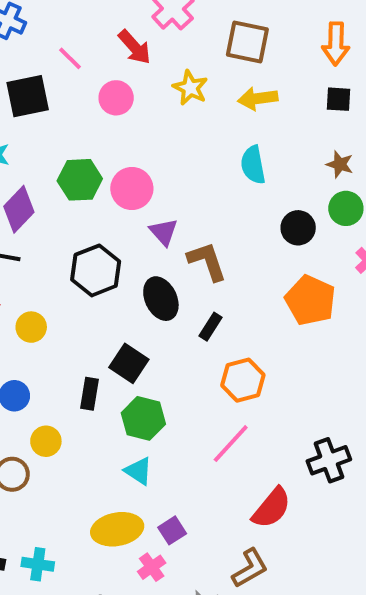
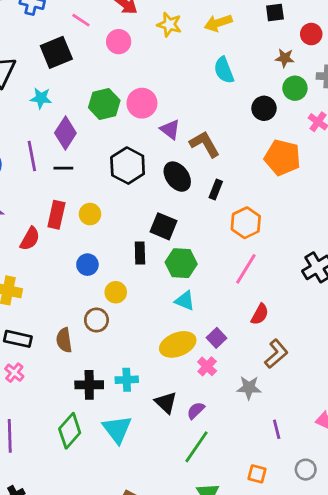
red semicircle: (272, 508) -> (260, 314), moved, size x0.7

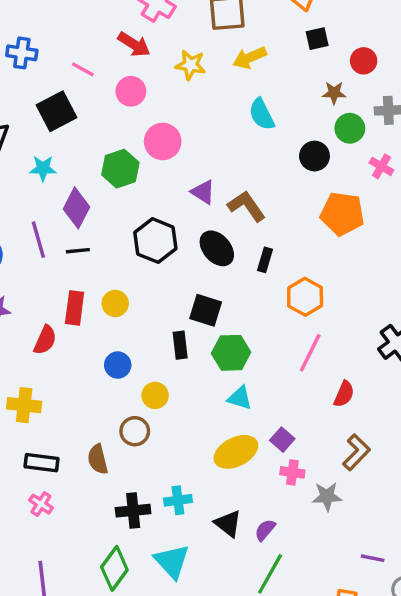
pink circle: (142, 103) -> (163, 141), moved
red semicircle: (260, 314) -> (344, 394), moved
pink cross: (207, 366) -> (292, 472), moved, turned -30
purple line: (277, 429) -> (373, 558), moved, turned -60

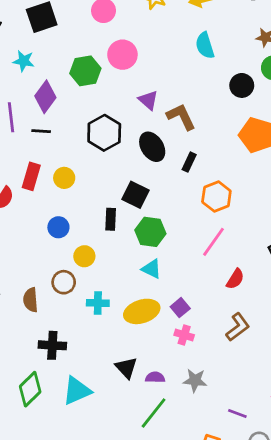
gray star: (327, 496) -> (195, 380), moved
cyan cross: (178, 500) -> (98, 303), moved
purple semicircle: (265, 530) -> (155, 377), turned 42
cyan triangle: (172, 561) -> (77, 391), turned 40

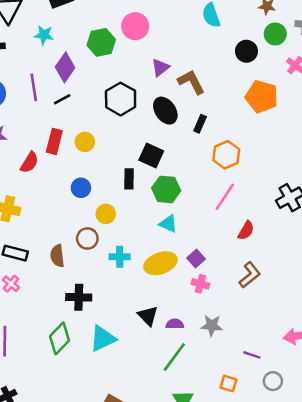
purple triangle: (148, 100) -> (160, 67), turned 42
black line: (41, 131) -> (62, 99), turned -30

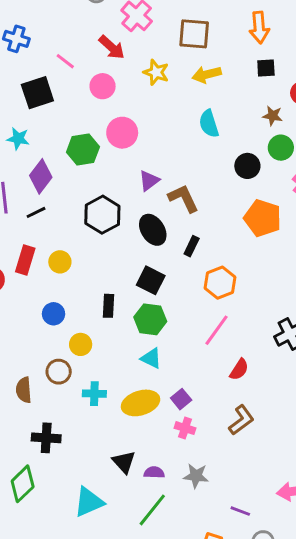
black square: (151, 155) -> (151, 280), moved
cyan triangle: (103, 339) -> (89, 502), moved

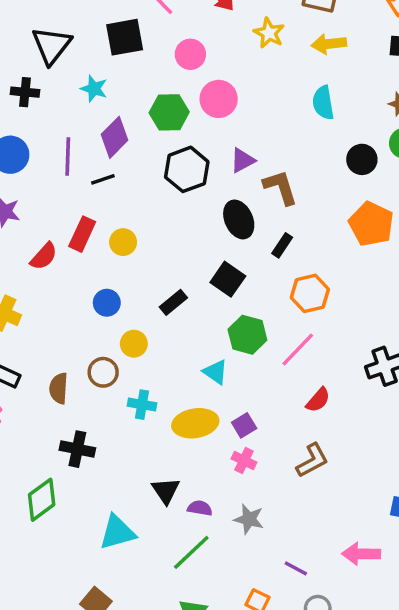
pink circle: (103, 86) -> (190, 54), moved
black hexagon: (102, 215) -> (187, 169), moved
black rectangle: (108, 306) -> (173, 302), turned 40
green hexagon: (150, 319) -> (247, 335), moved

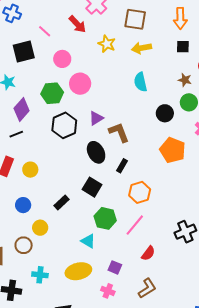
cyan cross: (142, 405) -> (40, 275), moved
purple square: (244, 425) -> (115, 267), moved, turned -32

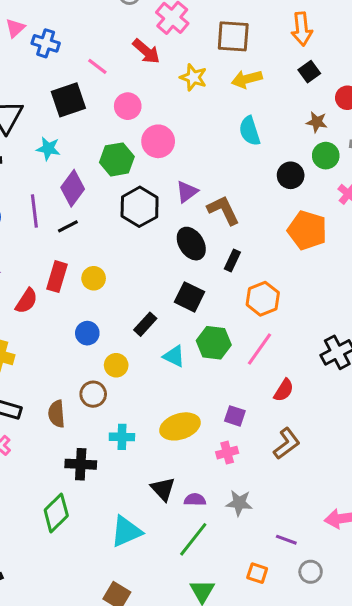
black square: (183, 47) -> (309, 72), turned -32
cyan triangle: (88, 241) -> (174, 356), moved
pink cross: (108, 291) -> (227, 453), turned -32

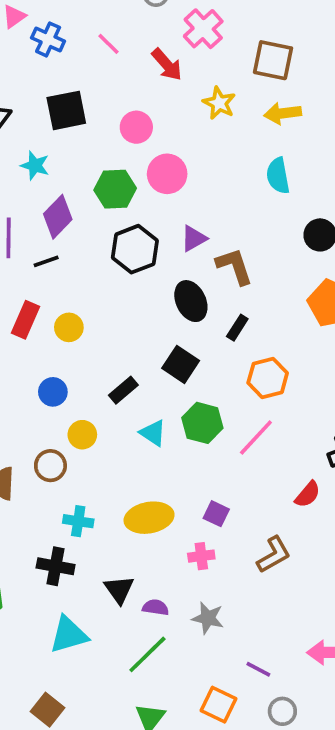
pink line: (97, 66) -> (109, 44), moved
red semicircle: (284, 390) -> (308, 494), moved
black cross: (81, 464) -> (56, 566), moved
orange square: (257, 573) -> (218, 705), size x1.4

